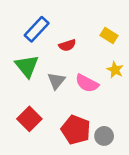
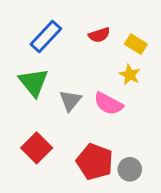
red semicircle: (67, 45) -> (99, 35), moved
yellow star: (115, 70) -> (130, 75), moved

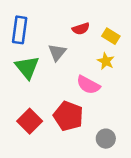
blue rectangle: (46, 36) -> (20, 30), moved, turned -35
gray triangle: (70, 101) -> (57, 52), moved
red pentagon: (95, 162) -> (68, 116), moved

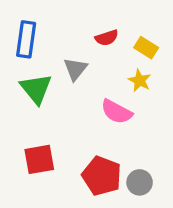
red pentagon: (68, 116) -> (102, 176), moved
red square: (30, 121) -> (39, 159), turned 35

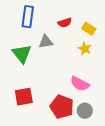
blue rectangle: (26, 39) -> (28, 17), moved
gray triangle: (75, 69) -> (46, 42), turned 42
pink semicircle: (117, 112) -> (80, 84), moved

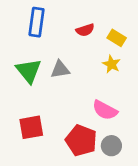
gray triangle: (46, 42) -> (60, 69), moved

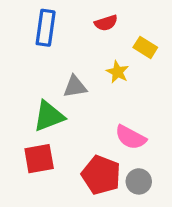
red semicircle: (85, 30) -> (106, 23), moved
yellow star: (111, 64) -> (118, 72), moved
green triangle: (29, 71) -> (49, 116), moved, turned 48

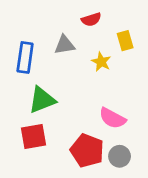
blue rectangle: (46, 28) -> (25, 58), moved
yellow rectangle: (145, 47) -> (125, 41), turned 42
gray triangle: (75, 87) -> (65, 45), moved

